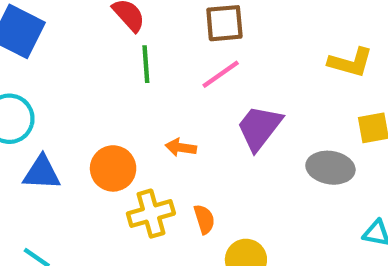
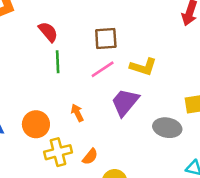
yellow L-shape: (350, 62) -> (143, 67), moved
orange arrow: (181, 147) -> (77, 113), turned 54
orange semicircle: (204, 219) -> (90, 157), turned 54

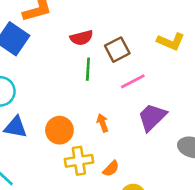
red semicircle: (48, 32) -> (81, 38), turned 110
brown square: (106, 39) -> (117, 50), moved, turned -30
yellow L-shape: (143, 67) -> (171, 41), moved

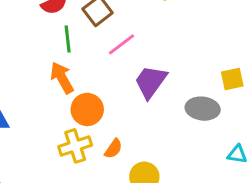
orange arrow: (103, 123) -> (62, 78), moved, size x1.5
orange circle: (59, 130) -> (87, 109), moved

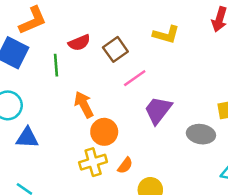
green line: (68, 39) -> (56, 65), moved

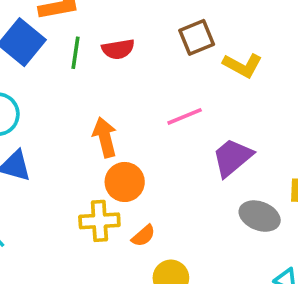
brown square: (115, 49) -> (197, 37), moved
green line: (56, 65) -> (75, 53), moved
purple trapezoid: (158, 110) -> (232, 157), moved

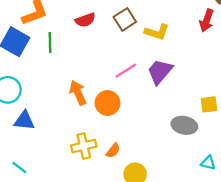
red semicircle: (118, 49) -> (85, 20), moved
purple trapezoid: (232, 157) -> (160, 72), moved
orange circle: (125, 182) -> (108, 103), moved

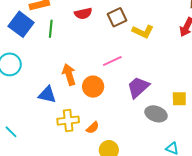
purple trapezoid: (160, 72) -> (138, 87), moved
blue triangle: (24, 121) -> (47, 95), moved

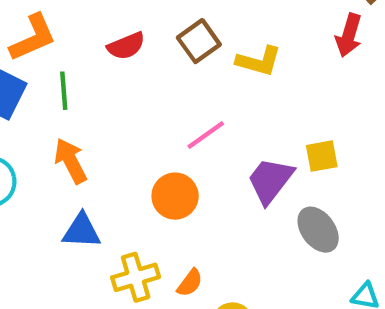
orange arrow: (69, 74) -> (71, 161), moved
yellow square: (179, 99) -> (322, 156), moved
gray ellipse: (156, 114) -> (318, 230), turned 45

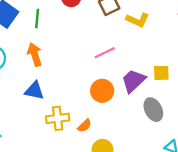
orange circle: (175, 196) -> (102, 91), moved

